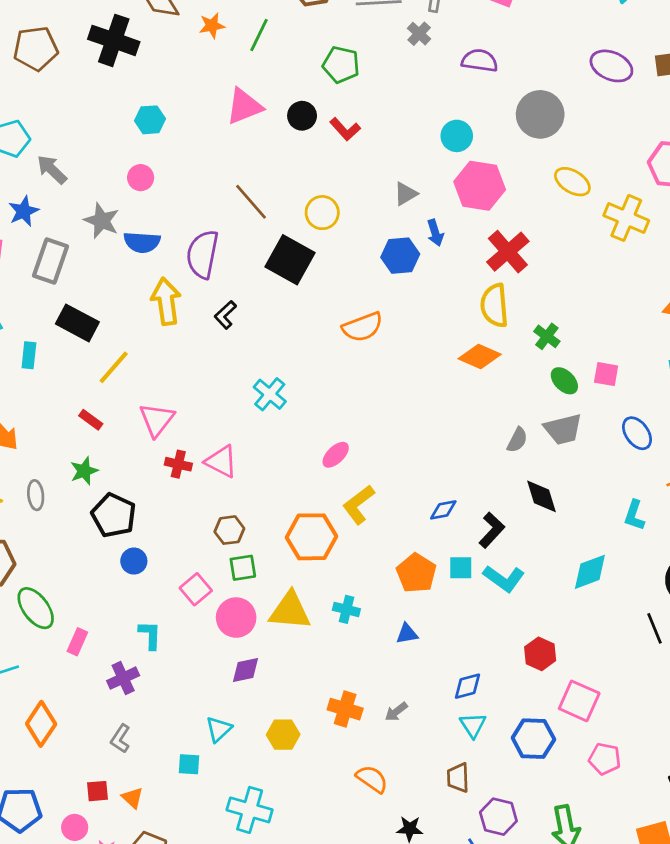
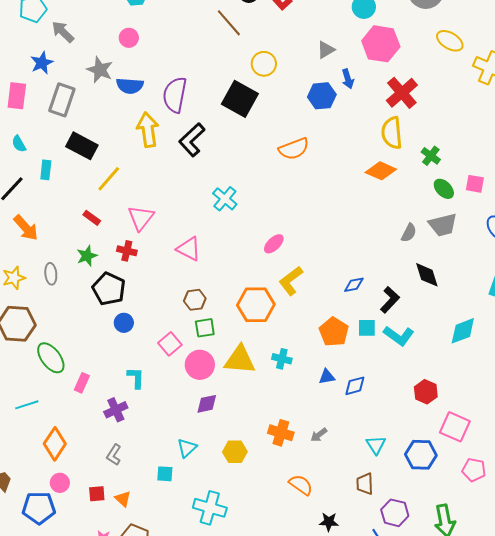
brown line: (251, 202) -> (229, 23), moved
black L-shape: (225, 315) -> (192, 140), size x1.6
red cross: (178, 464) -> (127, 251), moved
blue diamond: (467, 686) -> (355, 386), moved
pink circle: (75, 827) -> (60, 483), moved

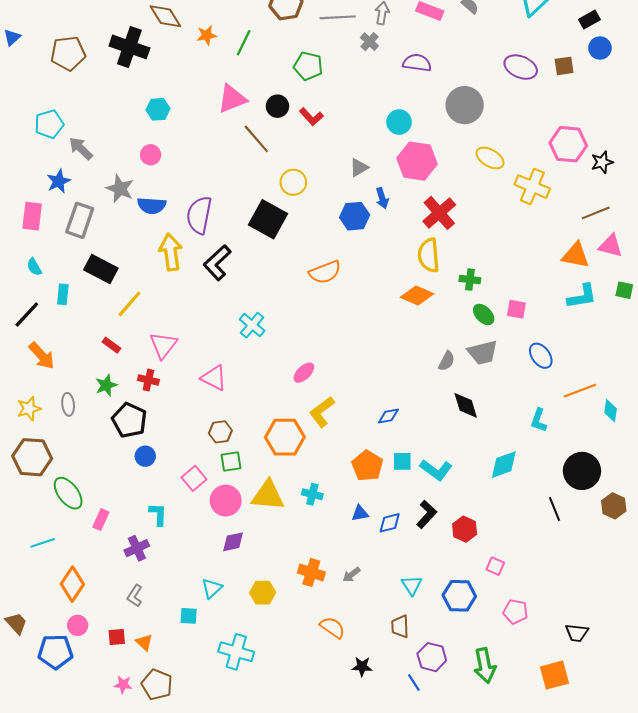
green cross: (431, 156) -> (470, 280), turned -30
black L-shape: (390, 300) -> (427, 514), moved
pink square: (455, 427) -> (495, 566), size x0.6

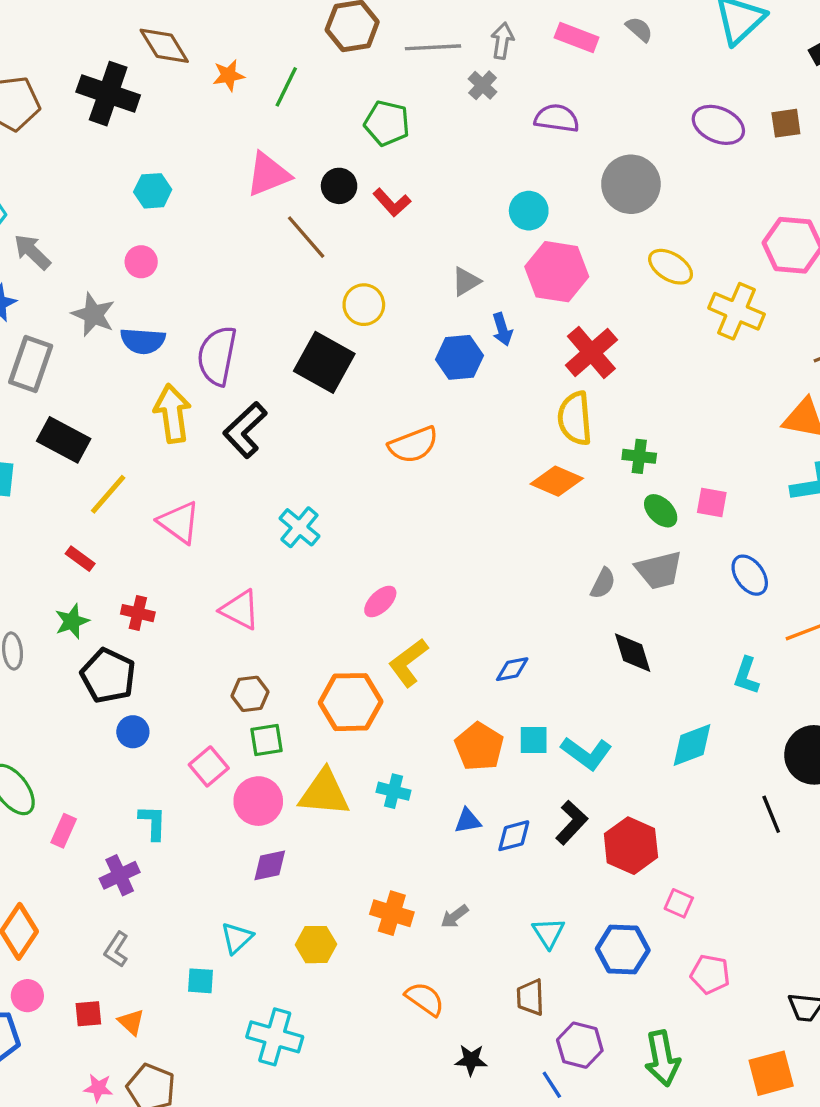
pink triangle: (163, 345) -> (179, 522), moved, turned -32
red hexagon: (465, 529) -> (631, 846), size x1.4

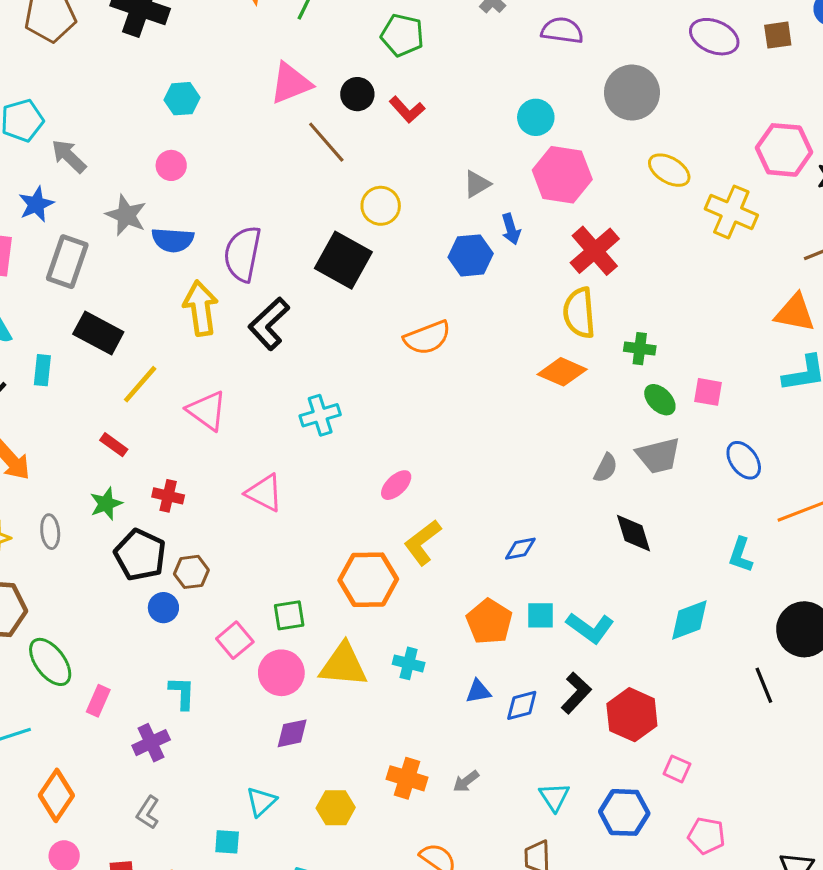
cyan cross: (299, 527) -> (320, 415), turned 33
brown hexagon: (250, 694) -> (191, 572), moved

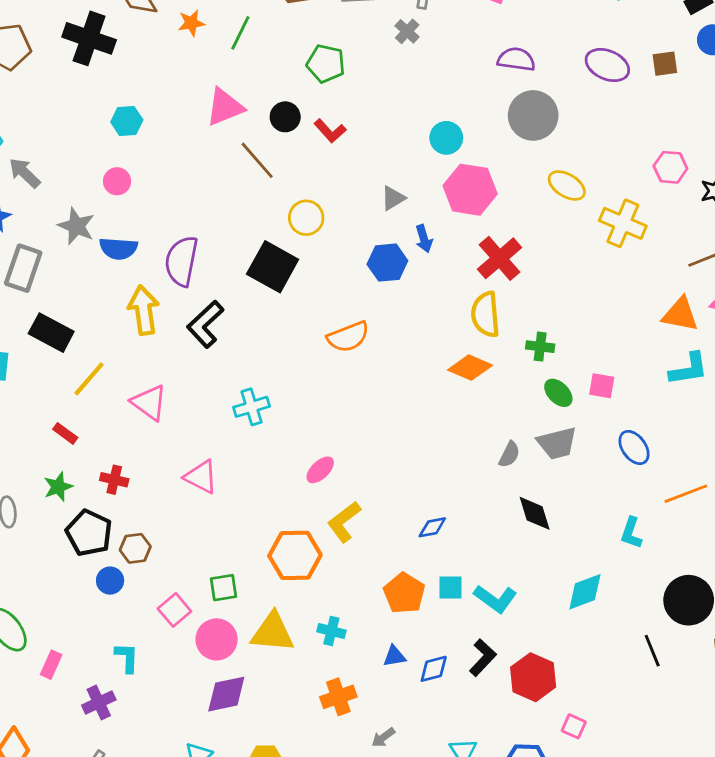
purple semicircle: (562, 30) -> (516, 59), moved
pink hexagon: (784, 150) -> (670, 167), size x0.7
purple diamond: (292, 733) -> (226, 694), size x1.4
orange cross: (407, 778) -> (338, 697), moved, turned -36

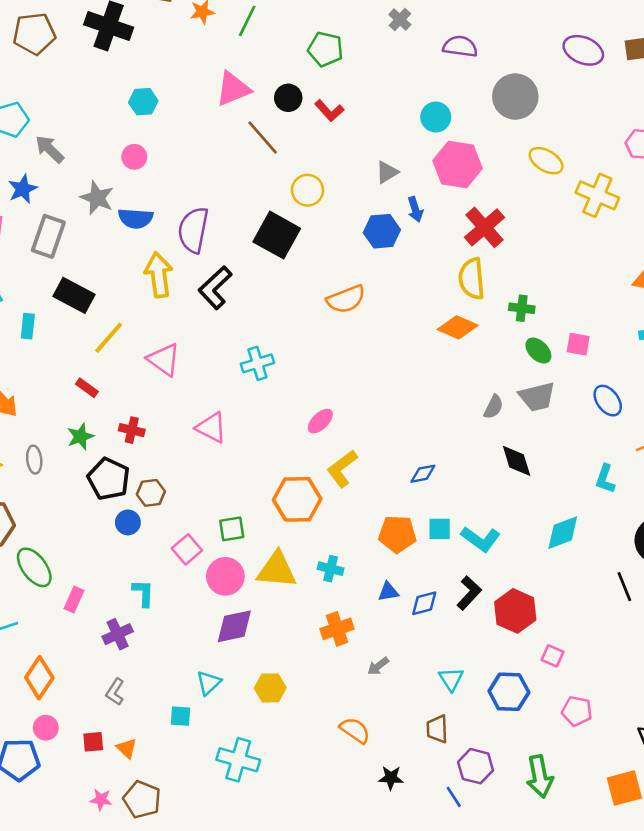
purple semicircle: (516, 59) -> (460, 46), moved
orange pentagon: (404, 593) -> (397, 534), turned -30

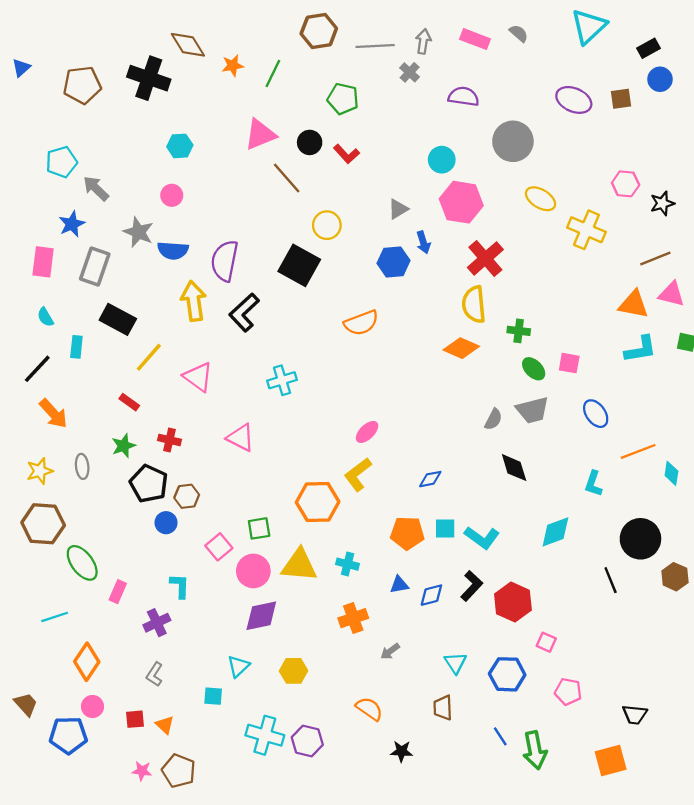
pink ellipse: (320, 421) -> (367, 432), moved
purple hexagon: (476, 766) -> (307, 741), moved
blue line: (454, 797) -> (500, 736), moved

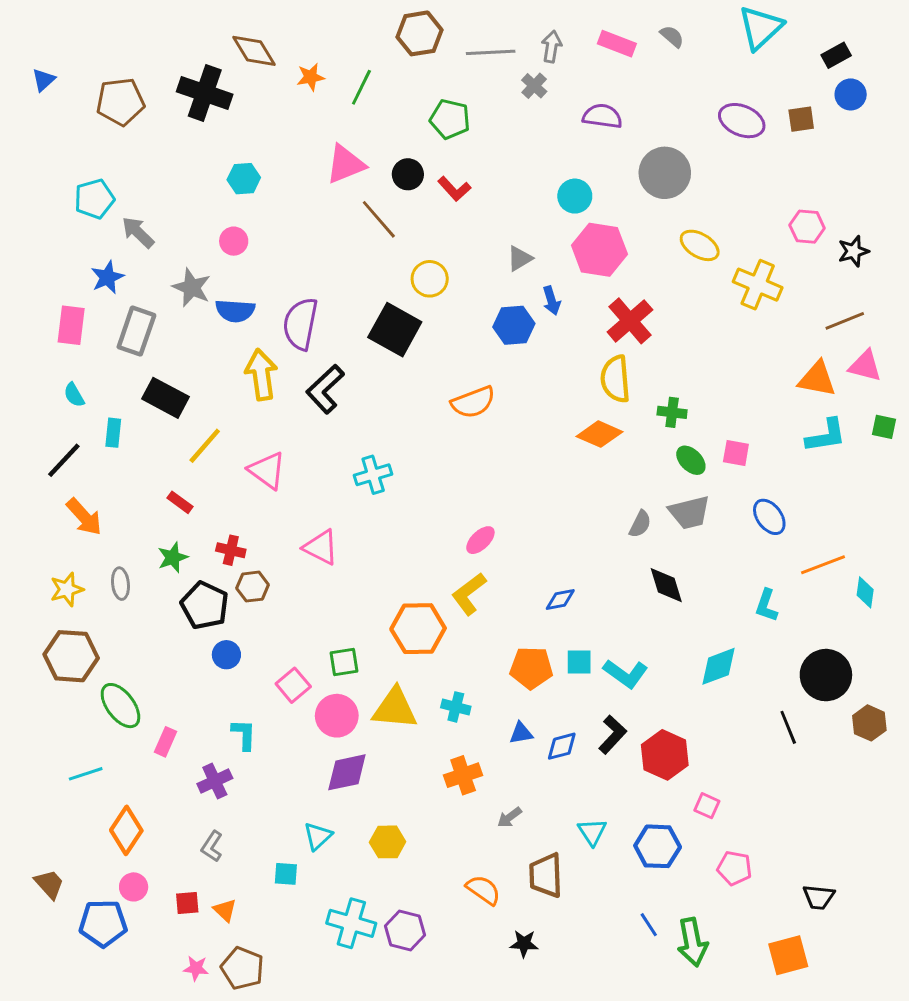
brown hexagon: (187, 496) -> (253, 587), moved
brown trapezoid: (443, 708) -> (546, 875), moved, size x1.4

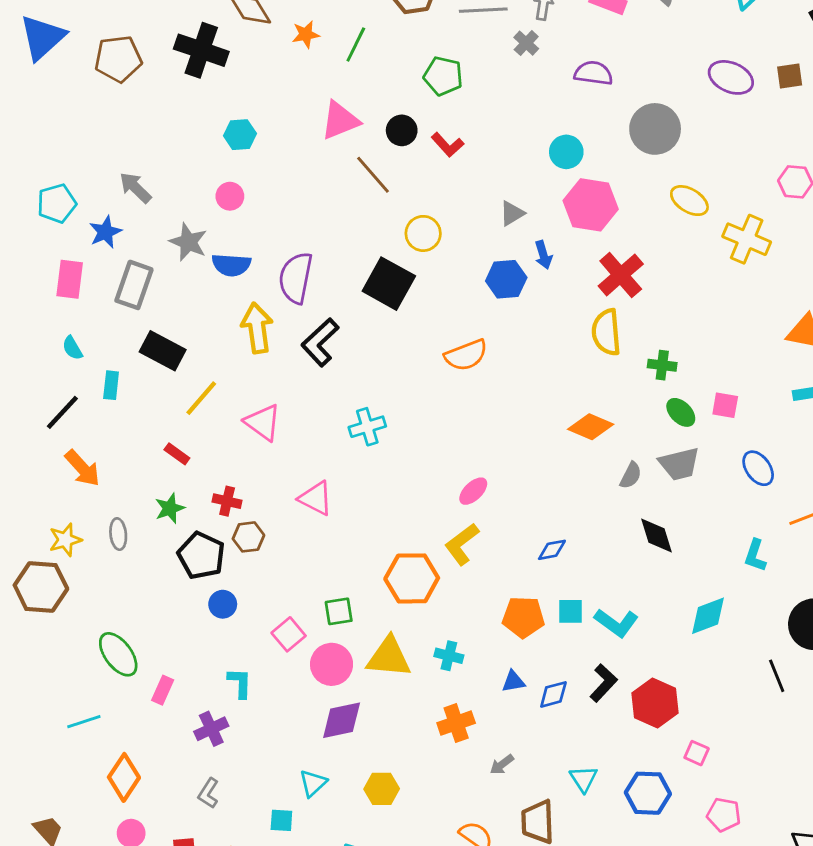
blue triangle: (44, 80) -> (42, 37), size x2.0
cyan pentagon: (94, 199) -> (57, 203), moved
orange diamond: (599, 434) -> (591, 427), moved
brown hexagon: (71, 656) -> (41, 587), moved

